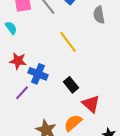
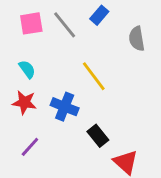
cyan semicircle: (11, 28) -> (27, 69), moved
blue cross: (38, 74) -> (65, 107), moved

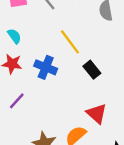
black rectangle: (98, 136) -> (92, 70), moved

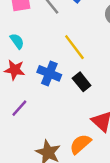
black rectangle: (92, 70) -> (82, 82), moved

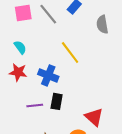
black rectangle: (82, 82) -> (57, 101), moved, turned 49
purple line: (19, 108) -> (35, 106), moved, turned 42

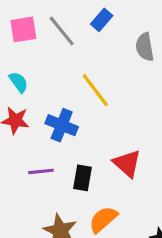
black rectangle: (57, 101) -> (82, 178), moved
red triangle: (94, 117) -> (127, 164), moved

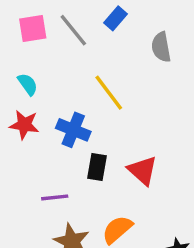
purple line: (41, 171) -> (55, 197), moved
black rectangle: (82, 178) -> (97, 167), moved

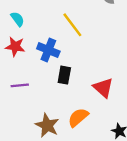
red triangle: (143, 170) -> (103, 88), moved
purple line: (55, 197) -> (20, 85), moved

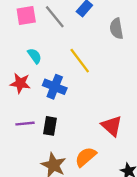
cyan semicircle: (17, 19) -> (35, 56), moved
black rectangle: (64, 75) -> (50, 126), moved

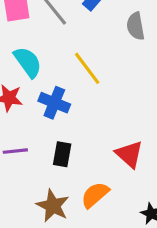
cyan semicircle: (35, 56) -> (28, 62), size x1.5
black rectangle: (50, 126) -> (62, 154), moved

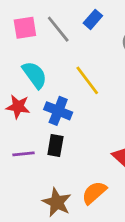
black rectangle: (62, 154) -> (55, 146), moved

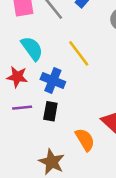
purple line: (24, 154) -> (22, 108), moved
orange semicircle: (94, 193) -> (85, 140), moved, turned 100

